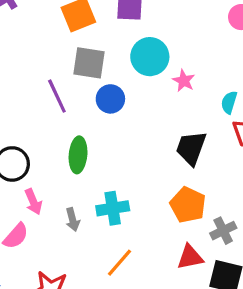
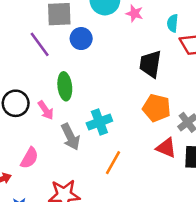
pink arrow: (33, 202) -> (46, 110), moved
gray arrow: (73, 220) -> (70, 137), size x1.5
red triangle: (190, 257) -> (166, 148), turned 45

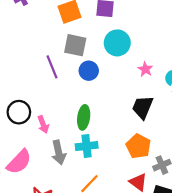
pink star: (134, 13) -> (145, 69), moved
green ellipse: (65, 86) -> (84, 117), moved
pink semicircle: (29, 158) -> (19, 162), size x1.4

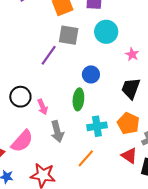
purple line: (52, 67) -> (49, 55), turned 60
blue circle: (89, 71) -> (91, 74), moved
cyan cross: (87, 146) -> (97, 126), moved

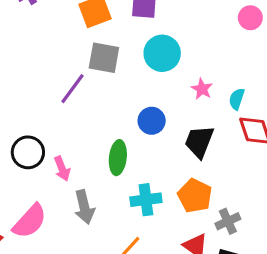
blue circle: (91, 74) -> (152, 121), moved

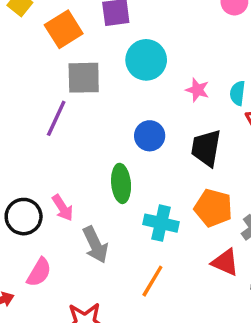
black circle: (28, 152) -> (24, 217), moved
cyan cross: (146, 200) -> (161, 223), turned 32
pink semicircle: (30, 221) -> (39, 272), size x0.7

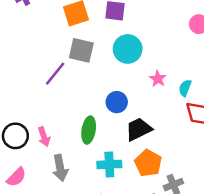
black trapezoid: (206, 148) -> (139, 129), moved, turned 40
cyan cross: (161, 223) -> (109, 164), turned -30

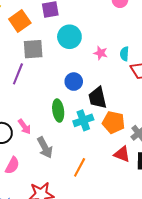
black trapezoid: (139, 129) -> (98, 98), turned -60
cyan cross: (109, 164) -> (83, 120), moved

